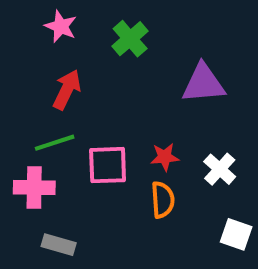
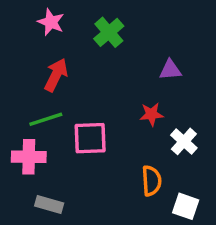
purple triangle: (203, 84) -> (170, 70), size x0.6
red star: (165, 157) -> (151, 114), moved
orange semicircle: (163, 200) -> (151, 181), moved
white square: (236, 234) -> (186, 206), moved

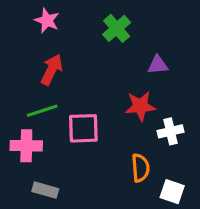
green cross: (109, 32) -> (117, 28), moved
red star: (151, 114) -> (140, 106), size x1.4
white cross: (184, 141) -> (171, 131), turned 35

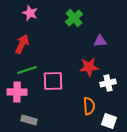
red arrow: (52, 70) -> (22, 44), moved

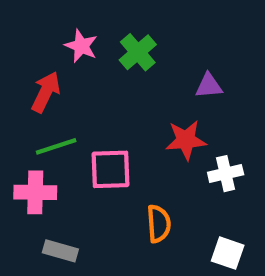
pink star: (30, 13) -> (81, 46), moved
green cross: (74, 18) -> (138, 52), moved
orange semicircle: (89, 106) -> (159, 224), moved

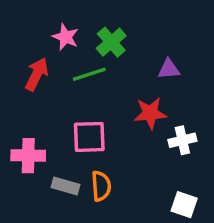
green line: (56, 146) -> (89, 74), moved
orange semicircle: (159, 224) -> (101, 186), moved
gray rectangle: (60, 251) -> (65, 186), moved

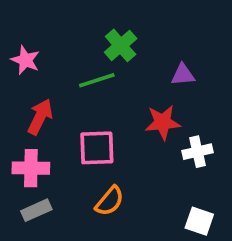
pink star: (65, 37) -> (25, 60), moved
red arrow: (37, 74) -> (40, 117), moved
gray rectangle: (65, 186) -> (36, 210), moved, turned -40
orange semicircle: (101, 186) -> (110, 201), turned 44

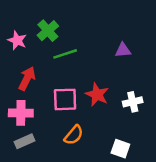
green cross: (121, 45) -> (48, 31), moved
red star: (163, 122) -> (97, 95), moved, turned 30
white square: (199, 221) -> (120, 149), moved

